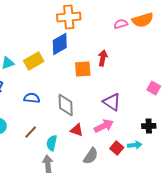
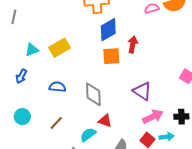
blue diamond: (60, 44) -> (108, 30), moved
pink arrow: (104, 126) -> (153, 117), moved
cyan semicircle: (52, 143) -> (88, 135), moved, turned 42

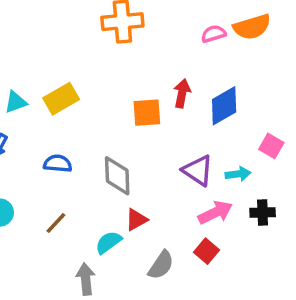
blue diamond: (108, 30) -> (224, 106), moved
red triangle: (105, 121) -> (136, 220), turned -48
cyan arrow: (167, 137) -> (238, 174), moved

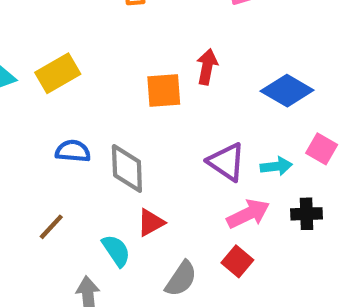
blue diamond: (224, 106) -> (287, 91), moved, turned 60
pink square: (271, 146) -> (322, 149), moved
blue semicircle: (58, 163) -> (73, 151), moved
cyan semicircle: (108, 242) -> (116, 251), turned 92

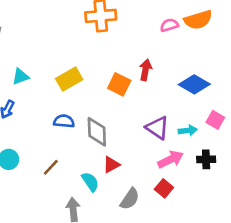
yellow rectangle: (58, 73) -> (69, 79), moved
orange square: (164, 91) -> (119, 84), turned 30

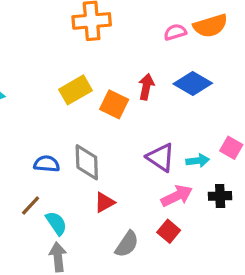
yellow rectangle: (69, 79) -> (76, 90), moved
blue diamond: (194, 84) -> (193, 84), moved
blue semicircle: (64, 121) -> (47, 164), moved
cyan semicircle: (90, 182) -> (56, 223), moved

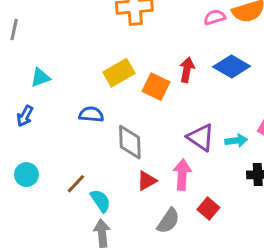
blue semicircle: (47, 164) -> (91, 114), moved
pink arrow: (177, 196) -> (182, 175), moved, turned -60

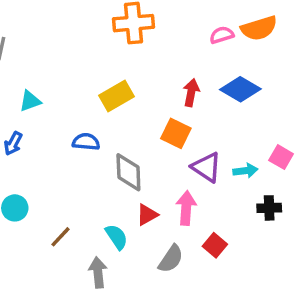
orange square: (156, 87) -> (176, 133), moved
brown line: (76, 184) -> (61, 237), moved
cyan semicircle: (100, 201) -> (117, 237), moved

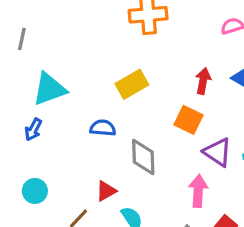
cyan triangle: (30, 101) -> (49, 89), size x1.6
red triangle: (147, 215) -> (106, 191), moved

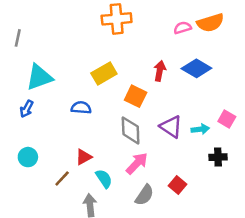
orange square: (188, 120) -> (136, 96), moved
gray diamond: (143, 157) -> (131, 130), moved
pink arrow: (198, 191) -> (137, 163), moved, turned 40

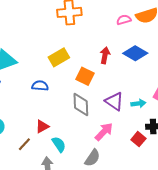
pink arrow: (137, 163) -> (104, 132), moved
red square: (177, 185) -> (138, 139), moved

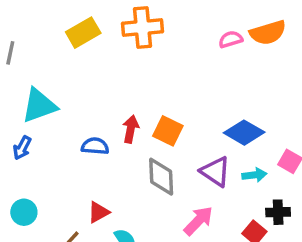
blue diamond: (135, 53) -> (244, 133), moved
red arrow: (105, 55) -> (131, 129), moved
yellow rectangle: (59, 57) -> (83, 33), moved

